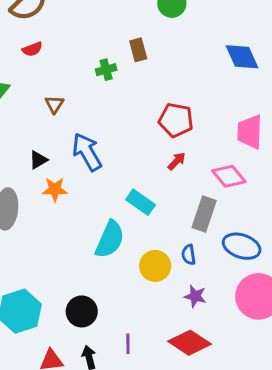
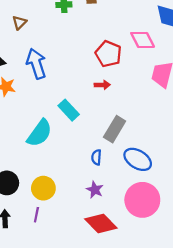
red arrow: (177, 161) -> (102, 85), turned 32
pink diamond: (229, 176) -> (143, 40), moved
yellow circle: (155, 266) -> (43, 188), moved
red diamond: (189, 343) -> (101, 223), moved

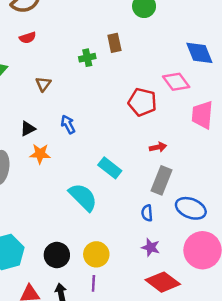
blue arrow: (36, 64) -> (68, 124), size x0.6
red arrow: (102, 85) -> (158, 147), moved
cyan semicircle: (39, 133) -> (83, 197), turned -72

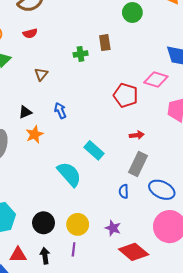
pink diamond: (176, 82) -> (156, 80), turned -40
orange star: (40, 154) -> (34, 134), turned -30
purple star: (151, 247) -> (113, 228), moved

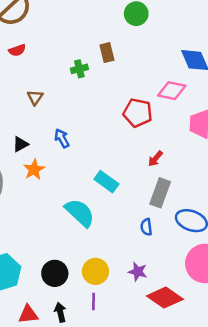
red arrow: (137, 135) -> (155, 159), turned 144

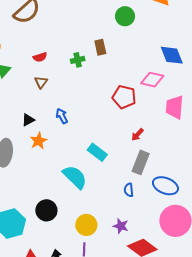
red semicircle: (17, 50) -> (40, 57), moved
black circle: (55, 273) -> (46, 210), moved

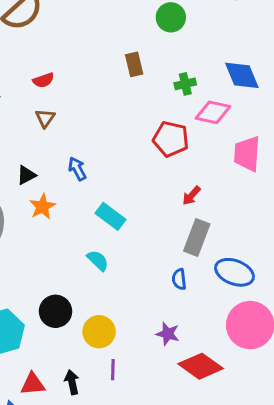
green cross: (78, 60) -> (185, 84), moved
cyan rectangle: (97, 152) -> (111, 216), moved
cyan semicircle: (75, 177) -> (98, 260), size x0.6
yellow circle: (86, 225) -> (99, 332), moved

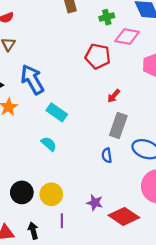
blue arrow: (77, 169) -> (32, 79), size x1.8
black circle: (55, 311) -> (22, 192), moved
purple star: (168, 334) -> (95, 203), moved

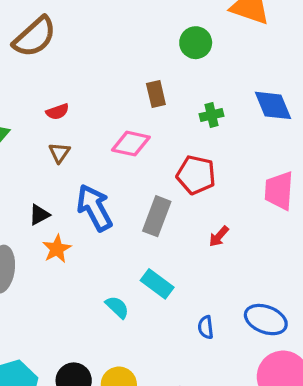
pink diamond: (127, 37) -> (131, 144), moved
cyan rectangle: (57, 112) -> (157, 284), moved
gray rectangle: (118, 125) -> (157, 216), moved

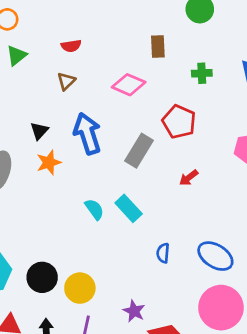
black triangle: (39, 215) -> (39, 131), turned -30
cyan semicircle: (117, 307) -> (94, 209), moved

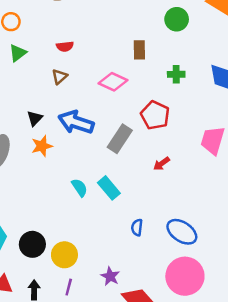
blue arrow: (87, 133) -> (76, 122), turned -56

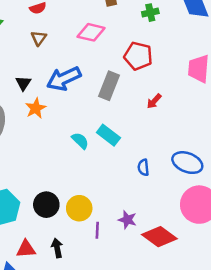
blue arrow: (76, 122) -> (64, 79), turned -32
purple line: (69, 287) -> (97, 230), moved

